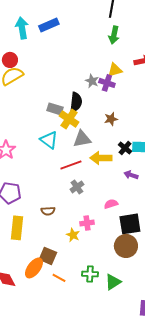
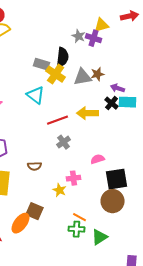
gray triangle: (82, 139) -> (82, 77), moved
purple arrow: (131, 175) -> (118, 88), moved
orange line: (59, 278) -> (80, 217), moved

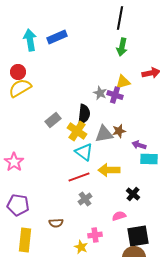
gray rectangle: (42, 64) -> (53, 120), moved, turned -56
cyan triangle: (36, 95) -> (84, 152), moved
black cross: (112, 103) -> (133, 194), moved

